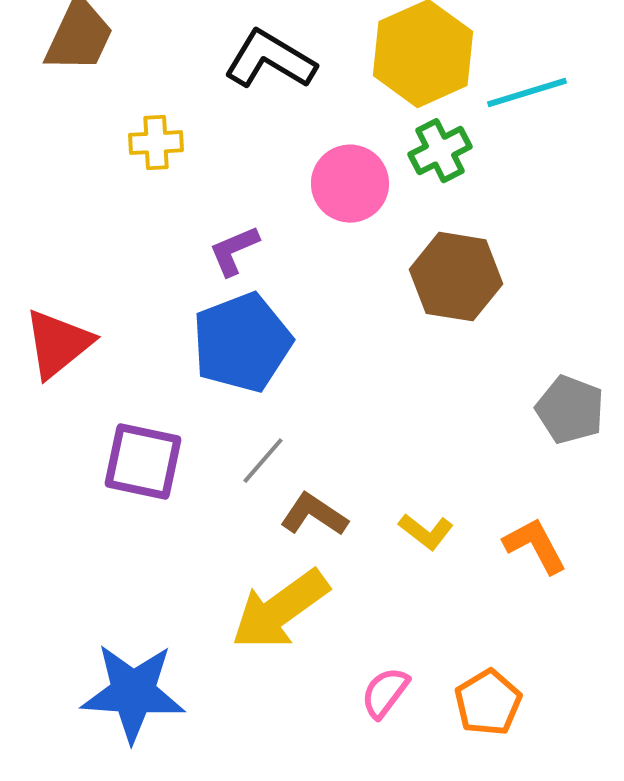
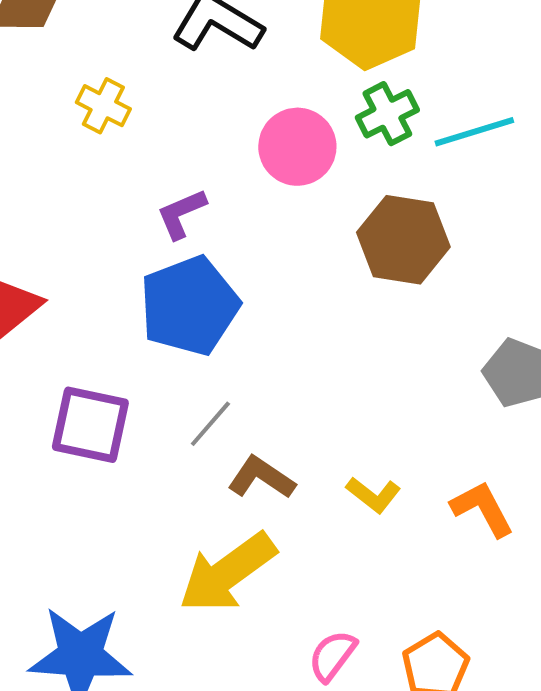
cyan line: (527, 93) -> (474, 132), moved
yellow cross: (156, 143) -> (103, 106), turned 30

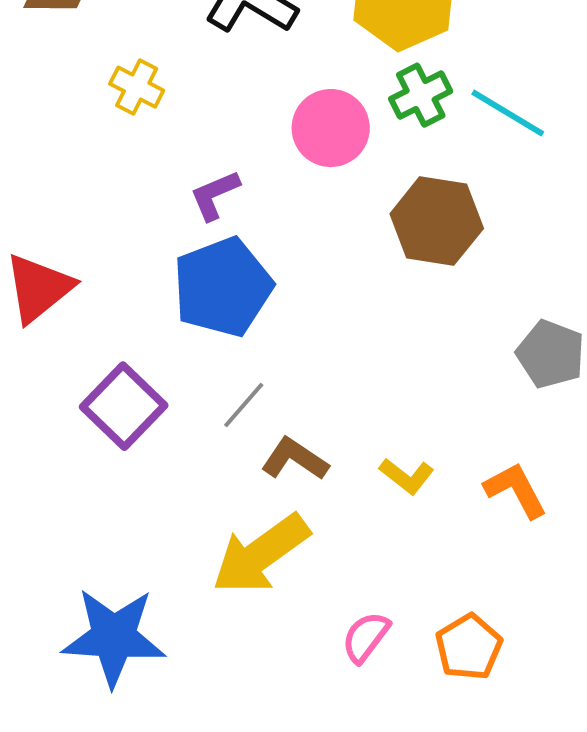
cyan line: (474, 132) -> (508, 113), turned 48
purple square: (90, 425) -> (124, 406), turned 32

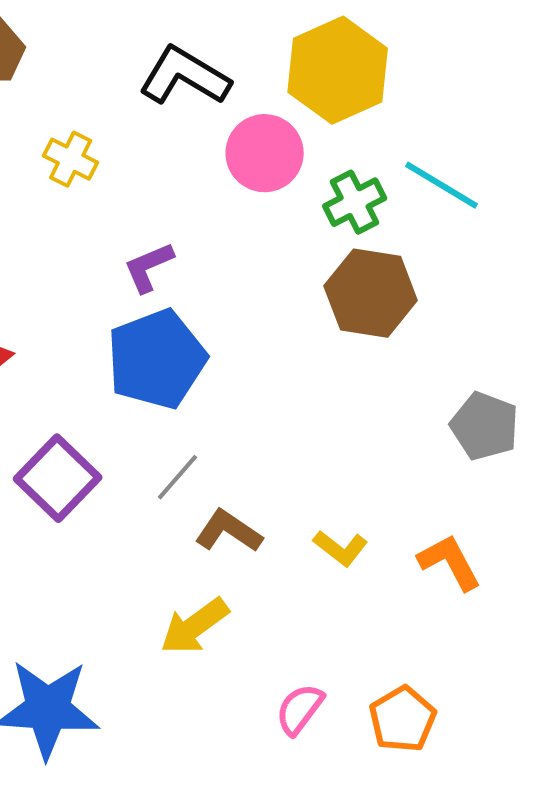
green cross: (421, 95) -> (355, 202), moved
pink circle: (331, 128) -> (265, 153), moved
yellow arrow: (261, 554) -> (195, 626), size x0.7

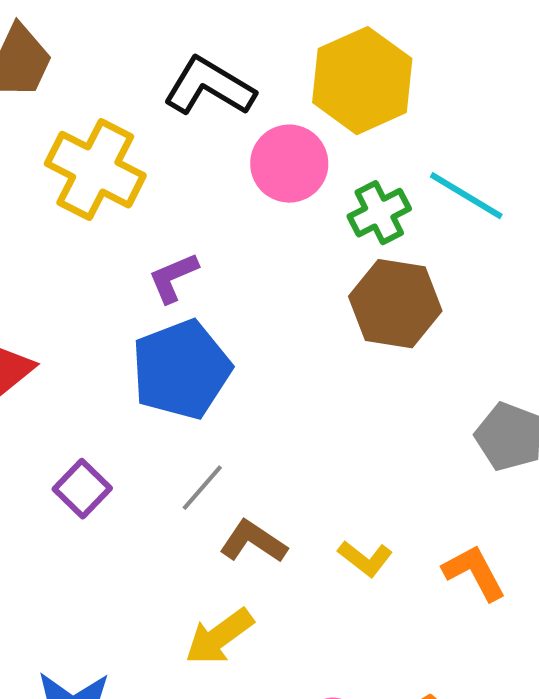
yellow cross: (71, 159) -> (95, 170), size x1.8
purple square: (58, 478) -> (82, 489), size x0.7

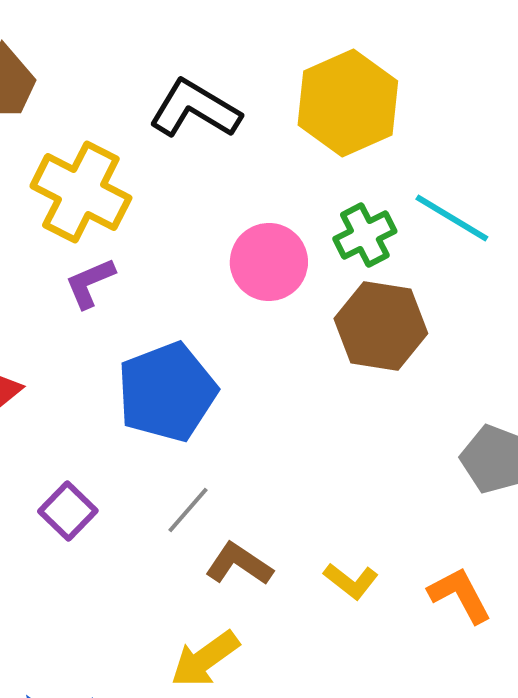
pink circle: (289, 164) -> (269, 262), moved
purple L-shape: (173, 278) -> (90, 283), moved

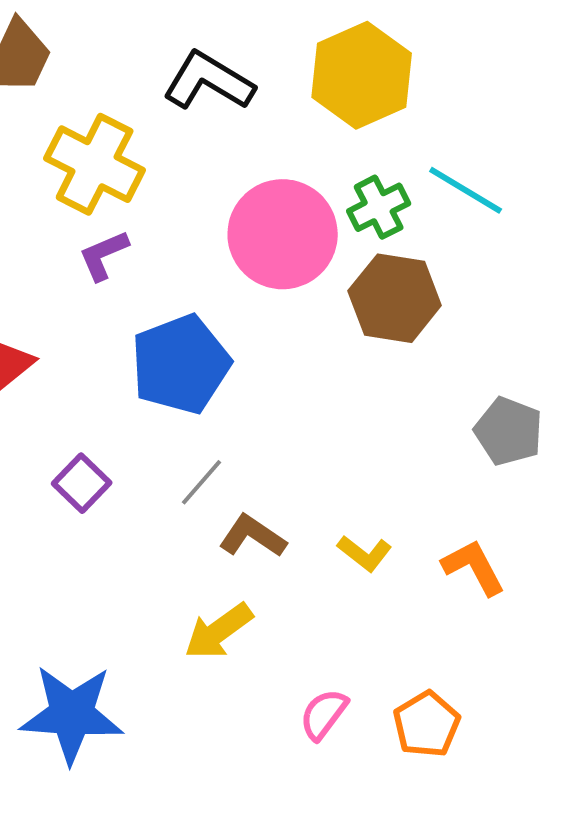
pink circle: (269, 262) -> (283, 234), size x1.4

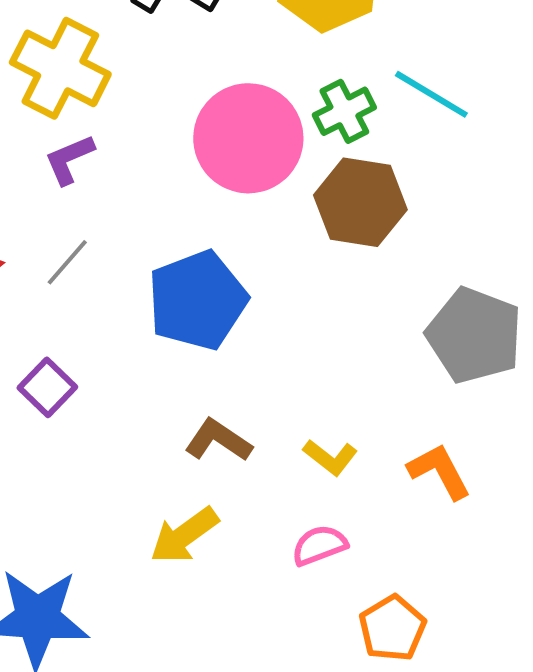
blue pentagon: (181, 364) -> (197, 300), moved
gray pentagon: (509, 431) -> (474, 335), size x1.4
gray line: (202, 482) -> (67, 262), moved
pink semicircle: (324, 714) -> (319, 545), moved, turned 32

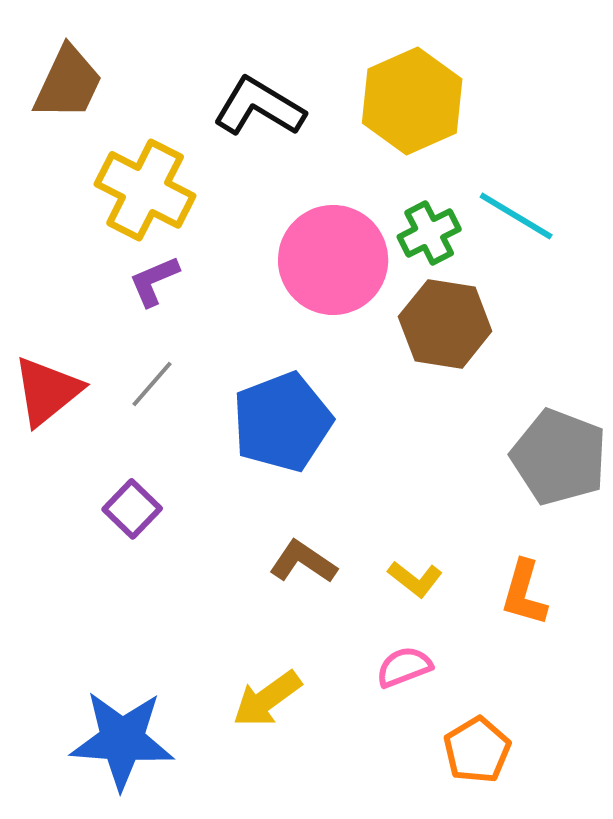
orange L-shape: (439, 471) -> (524, 593), turned -136
yellow arrow: (184, 535) -> (267, 699), moved

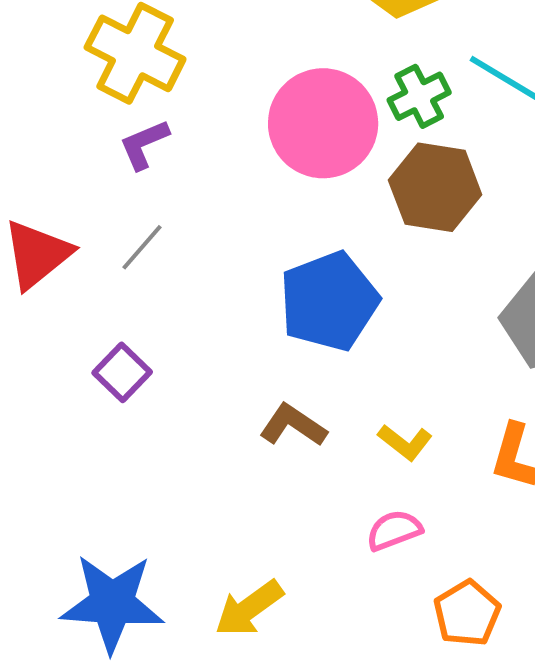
blue pentagon: (282, 422) -> (329, 301), moved
yellow arrow: (267, 699) -> (249, 608), moved

